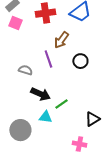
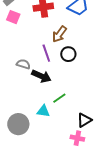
black circle: (80, 61) -> (68, 54), moved
black arrow: (40, 94) -> (41, 76), moved
black triangle: (92, 119) -> (84, 120), moved

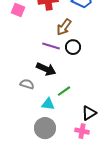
purple line: (46, 53) -> (51, 46), turned -54
gray semicircle: (23, 64) -> (27, 84), moved
gray circle: (18, 124) -> (45, 128), moved

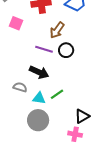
pink square: (18, 10) -> (16, 23), moved
cyan triangle: (48, 104) -> (39, 98), moved
gray circle: (45, 128) -> (38, 120), moved

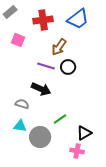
green line: (57, 94) -> (60, 119), moved
cyan triangle: (39, 98) -> (20, 126), moved

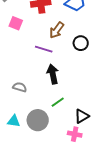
black circle: (68, 67) -> (81, 43), moved
black arrow: (41, 89) -> (53, 74), moved, turned -126
cyan triangle: (20, 126) -> (14, 121), moved

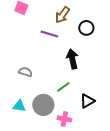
black arrow: (53, 74) -> (72, 59), moved
pink cross: (75, 134) -> (64, 119), moved

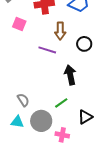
brown arrow: (62, 15) -> (60, 31), turned -36
gray semicircle: (25, 72) -> (23, 100), moved, turned 40

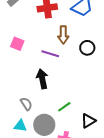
pink square: (19, 24) -> (17, 44), moved
black arrow: (70, 75) -> (42, 79), moved

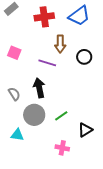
gray semicircle: (26, 104) -> (14, 94), moved
gray circle: (44, 125) -> (34, 115), moved

